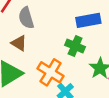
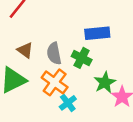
gray semicircle: (26, 18) -> (54, 53), moved

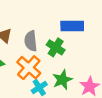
green star: (105, 82) -> (62, 80), moved

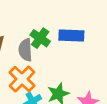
green cross: (56, 47) -> (40, 38), moved

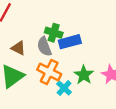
blue rectangle: (71, 35) -> (70, 42), moved

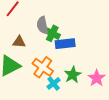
gray semicircle: (44, 47) -> (42, 25), moved
brown triangle: (18, 48) -> (19, 42), turned -32

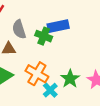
gray semicircle: (42, 25) -> (19, 29), moved
blue rectangle: (65, 44) -> (58, 26), moved

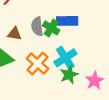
gray semicircle: (19, 29) -> (37, 26), moved
cyan cross: (50, 90) -> (65, 58), moved, size x1.5

